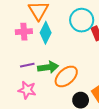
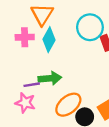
purple line: (27, 65) -> (32, 85), moved
orange ellipse: (66, 76) -> (68, 105), moved

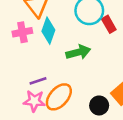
green arrow: (50, 78) -> (78, 52), moved
orange ellipse: (68, 105) -> (59, 97), moved

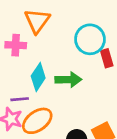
cyan diamond: (48, 31) -> (38, 77), moved

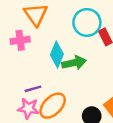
cyan diamond: (38, 77) -> (57, 54), moved

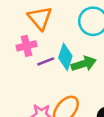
purple line: (33, 89) -> (46, 61), moved

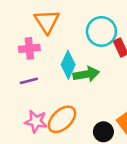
purple line: (46, 61) -> (29, 81), moved

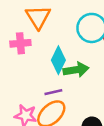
purple line: (29, 81) -> (53, 92), moved

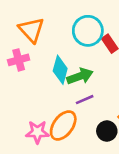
purple line: (53, 92) -> (85, 100), moved

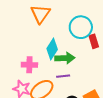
pink cross: (19, 60) -> (29, 65), moved

